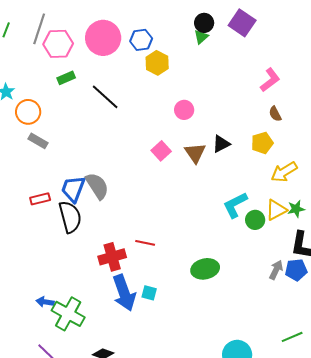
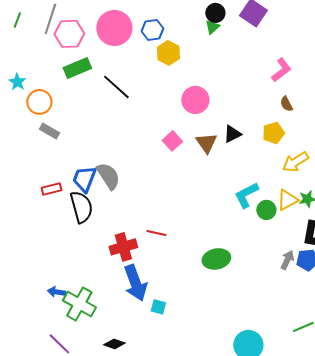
green rectangle: (66, 78) -> (77, 68), size x1.5
pink circle: (184, 110) -> (195, 100), size x1.4
cyan square: (149, 293) -> (158, 307), moved

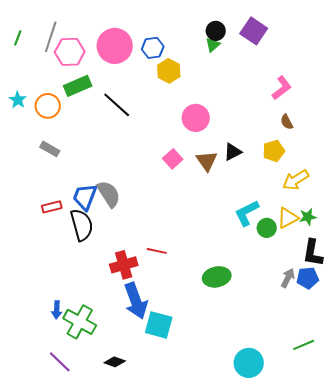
orange circle: (39, 102) -> (48, 106), moved
blue arrow: (56, 292) -> (57, 310), turned -96
cyan square: (158, 307) -> (159, 325), size x1.8

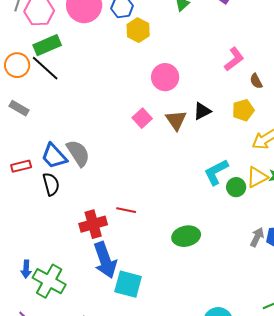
pink L-shape: (282, 88) -> (234, 59), moved
black line: (117, 105) -> (45, 68), moved
blue trapezoid: (85, 197) -> (54, 156), turned -64
black semicircle: (82, 225) -> (51, 184), size x0.7

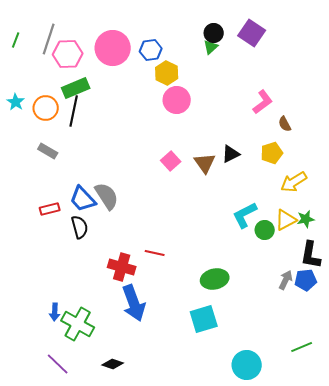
black line: (45, 68) -> (74, 111), turned 60
pink circle: (165, 77) -> (177, 100), moved
red cross: (93, 224) -> (122, 267), turned 32
cyan square: (128, 284) -> (204, 319), moved, turned -32

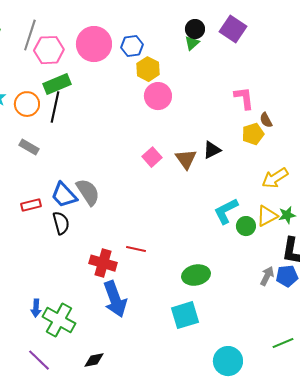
pink L-shape: (263, 102) -> (244, 98), turned -60
yellow pentagon: (272, 153) -> (253, 134), moved
black diamond: (113, 364) -> (94, 360), turned -30

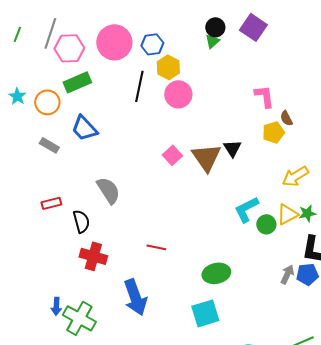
black line: (55, 107) -> (139, 86), moved
black triangle: (212, 150) -> (232, 148), turned -36
brown triangle: (186, 159) -> (206, 157), size x1.4
blue trapezoid: (64, 195) -> (84, 128), moved
red cross: (103, 263) -> (93, 256), moved

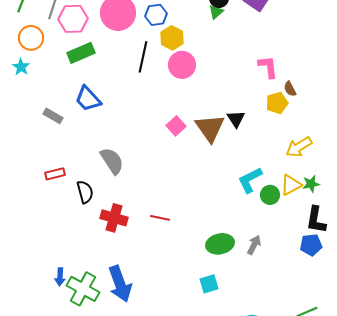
orange circle: (47, 102) -> (31, 38), moved
red cross: (93, 256) -> (114, 218), moved
gray arrow: (287, 274) -> (254, 245), moved
blue arrow: (135, 297) -> (120, 284), moved
cyan square: (205, 313) -> (209, 284), size x0.7

